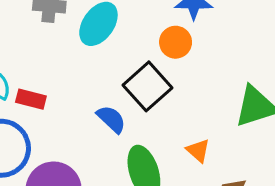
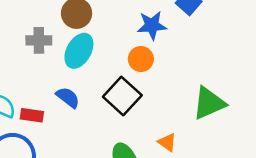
blue semicircle: (111, 119) -> (68, 97), moved

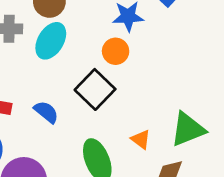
blue semicircle: (68, 97) -> (46, 112), moved
green triangle: (209, 103) -> (188, 129), moved

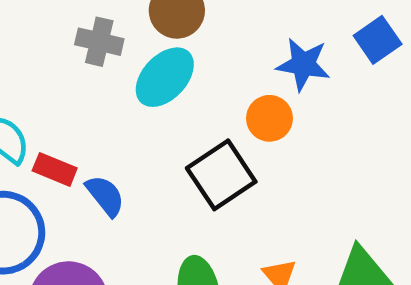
blue semicircle: (46, 112) -> (105, 196), moved

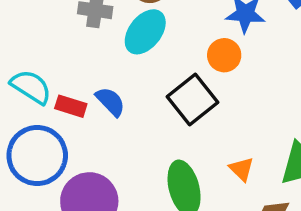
blue semicircle: (105, 196) -> (110, 102), moved

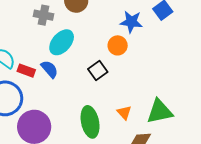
cyan ellipse: (145, 32) -> (62, 42), moved
black square: (193, 100) -> (98, 70), size x0.7

